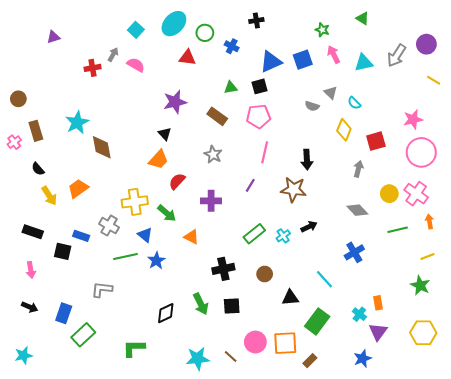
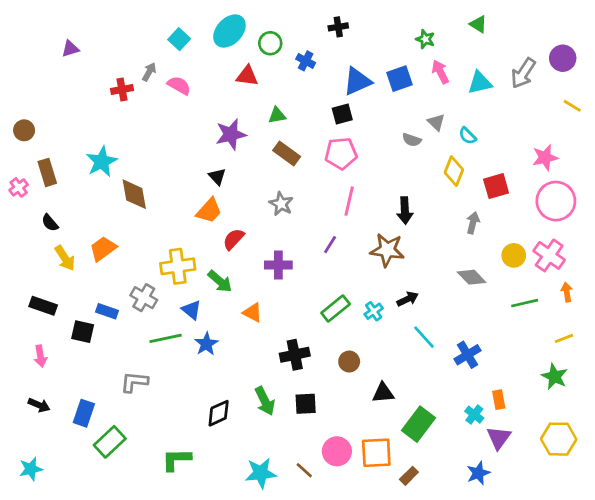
green triangle: (231, 87) -> (277, 115), moved
blue cross: (354, 252) -> (467, 355), moved
cyan line: (324, 279) -> (424, 337), moved

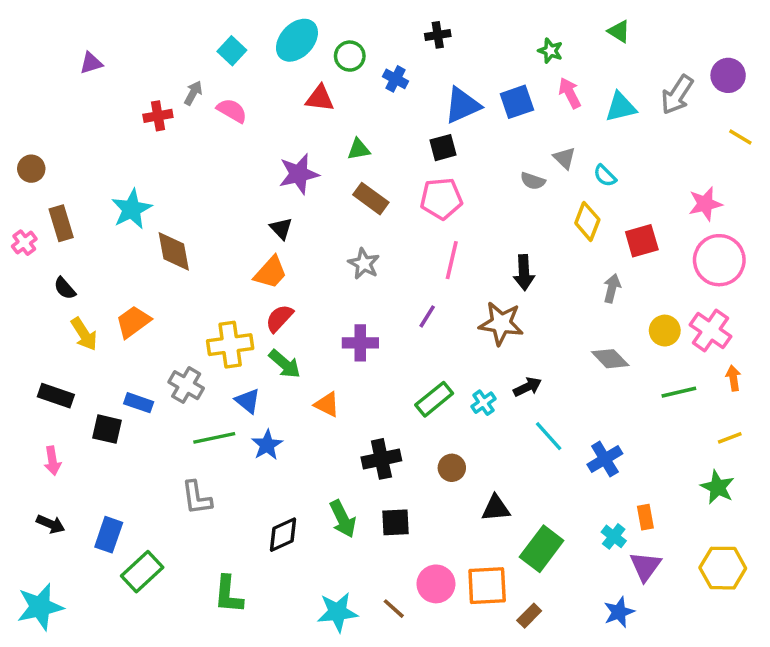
red semicircle: (234, 239) -> (279, 318), moved
gray L-shape: (134, 382) -> (197, 498), moved, turned -104
green L-shape: (176, 459) -> (228, 594), turned -84
cyan star: (31, 469) -> (40, 607), size x1.5

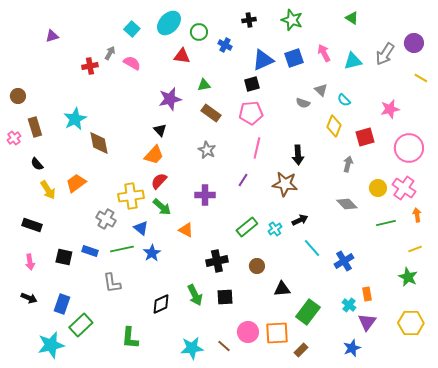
green star: (550, 51) -> (292, 20), moved, size x1.5
pink star: (705, 204) -> (390, 109), moved
blue rectangle: (139, 403) -> (90, 251), moved
black square: (107, 429) -> (64, 257), moved
cyan star: (40, 607) -> (51, 345), moved

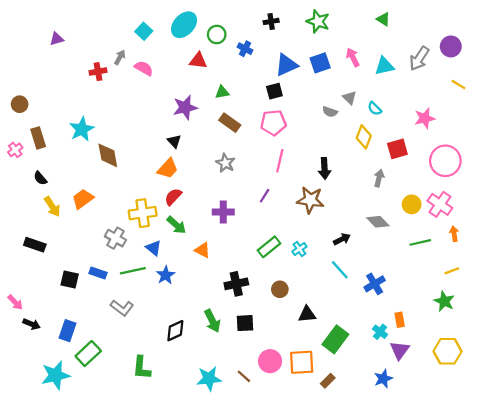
black arrow: (300, 220) -> (342, 239), moved
pink arrow: (30, 262) -> (15, 302), moved, turned -35
gray L-shape: (112, 283) -> (122, 308), turned -45

